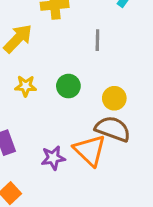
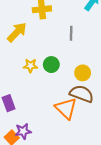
yellow star: (26, 86) -> (30, 66), moved
purple star: (53, 158) -> (23, 131), moved

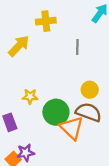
green circle: (51, 65) -> (56, 112), moved, size x1.5
yellow star: (30, 66) -> (30, 96), moved

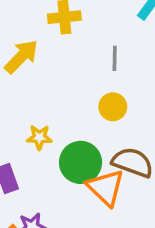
yellow circle: (90, 90) -> (113, 107), moved

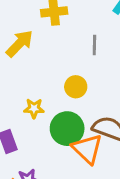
yellow circle: (113, 107) -> (76, 87), moved

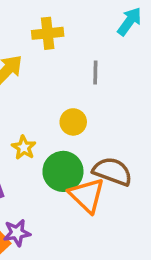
yellow star: (34, 108) -> (24, 148), turned 30

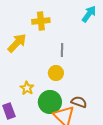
gray line: (95, 73) -> (62, 50), moved
brown semicircle: (112, 171) -> (79, 102), size x0.7

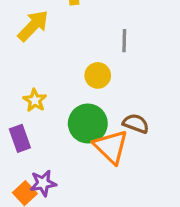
gray line: (62, 50) -> (124, 41), moved
yellow star: (27, 88) -> (35, 100), moved

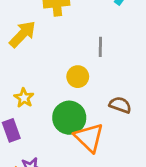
brown semicircle: (136, 123) -> (120, 105), moved

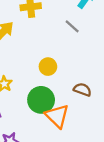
gray line: (100, 47) -> (72, 26), moved, turned -49

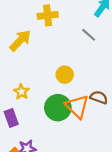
orange triangle: (57, 116) -> (77, 107), moved

